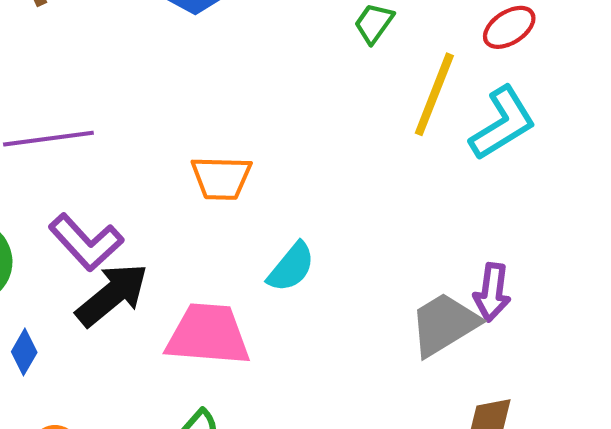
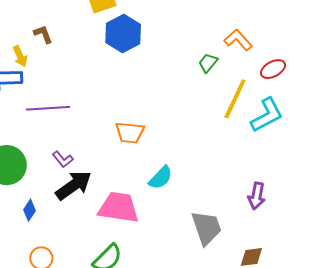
purple L-shape: (86, 242) -> (63, 159), size x0.6
gray trapezoid: (444, 324) -> (206, 228), moved, turned 99

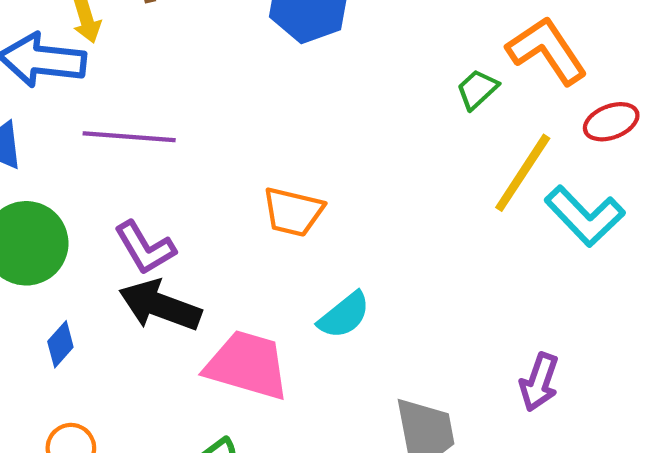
orange L-shape: (238, 40) -> (547, 51), size x1.4
cyan L-shape: (267, 115) -> (585, 216), turned 66
purple L-shape: (63, 159) -> (145, 248), size x1.4
black arrow: (74, 185) -> (160, 305), turned -132

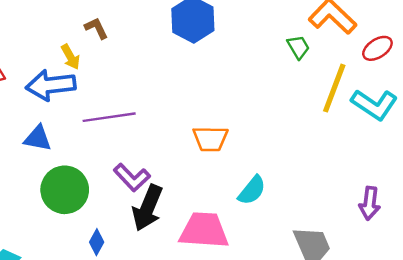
green trapezoid: (477, 89) -> (298, 47), turned 115
black arrow: (160, 305) -> (148, 208), turned -75

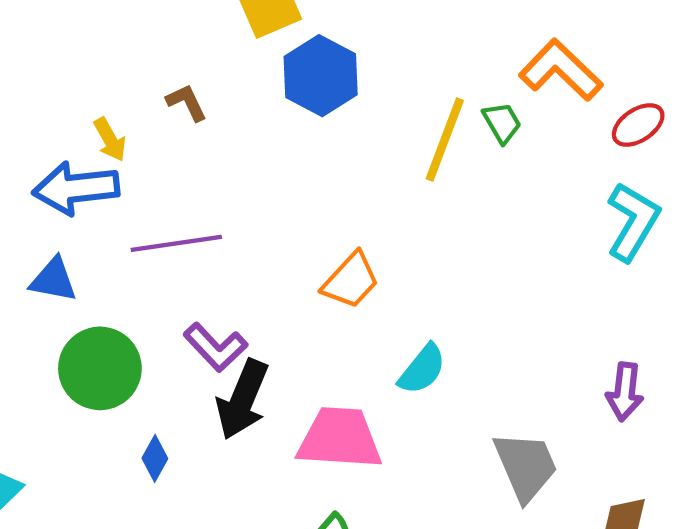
brown L-shape: (96, 28) -> (187, 102), moved
yellow line: (334, 88) -> (445, 140), moved
cyan L-shape: (374, 105) -> (633, 222), turned -93
orange trapezoid: (210, 139) -> (351, 280), turned -48

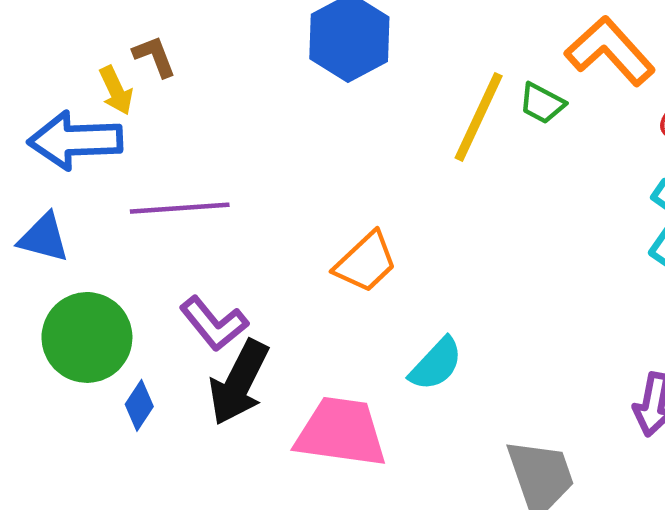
brown L-shape: (187, 102) -> (154, 56), moved
green trapezoid: (502, 123) -> (542, 103), turned 144
blue diamond: (155, 458) -> (139, 405), moved

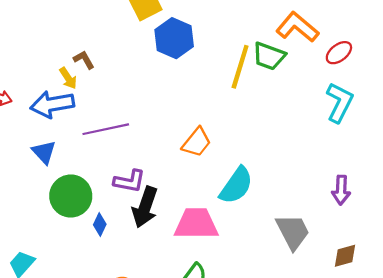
green trapezoid: (542, 103) -> (269, 56), size x1.5
blue triangle: (44, 238) -> (44, 152), turned 40
purple L-shape: (214, 324) -> (129, 181), turned -32
cyan semicircle: (436, 364) -> (236, 185), size x1.4

